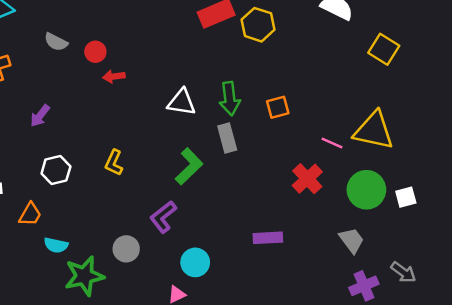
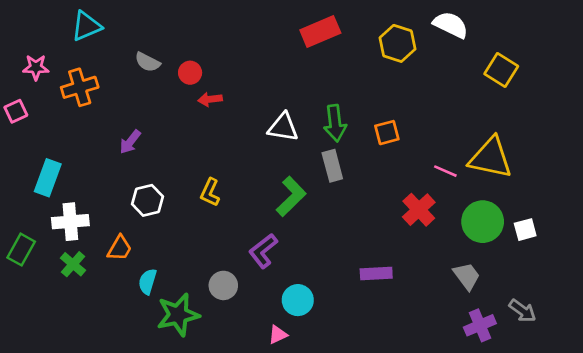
yellow hexagon: (258, 25) -> (397, 43), moved
cyan semicircle: (56, 245) -> (147, 281), turned 95

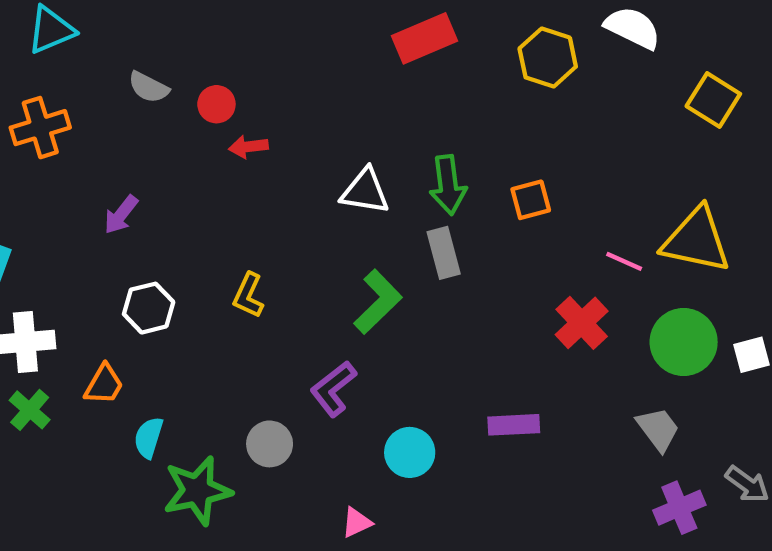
cyan circle: (298, 300) -> (410, 452), moved

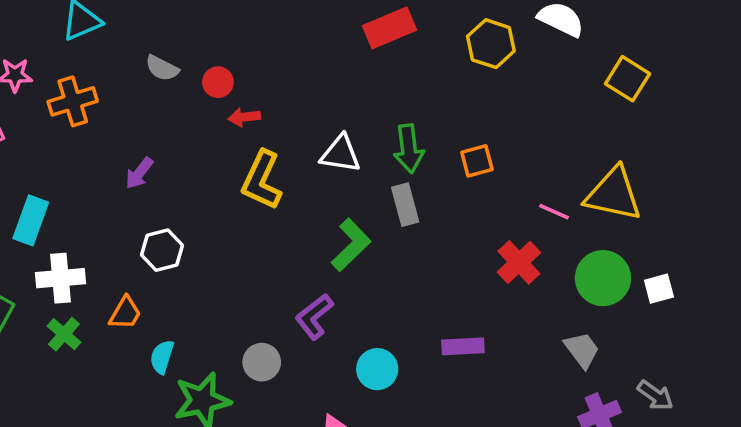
yellow L-shape: (248, 295) -> (262, 180), moved, size x1.6

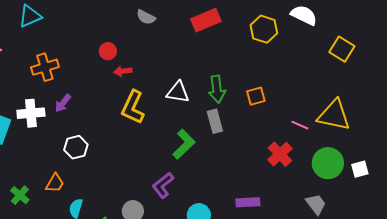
gray semicircle: (162, 68) -> (146, 17), moved
orange cross: (73, 101) -> (45, 67), moved
white cross: (60, 278) -> (31, 113), moved

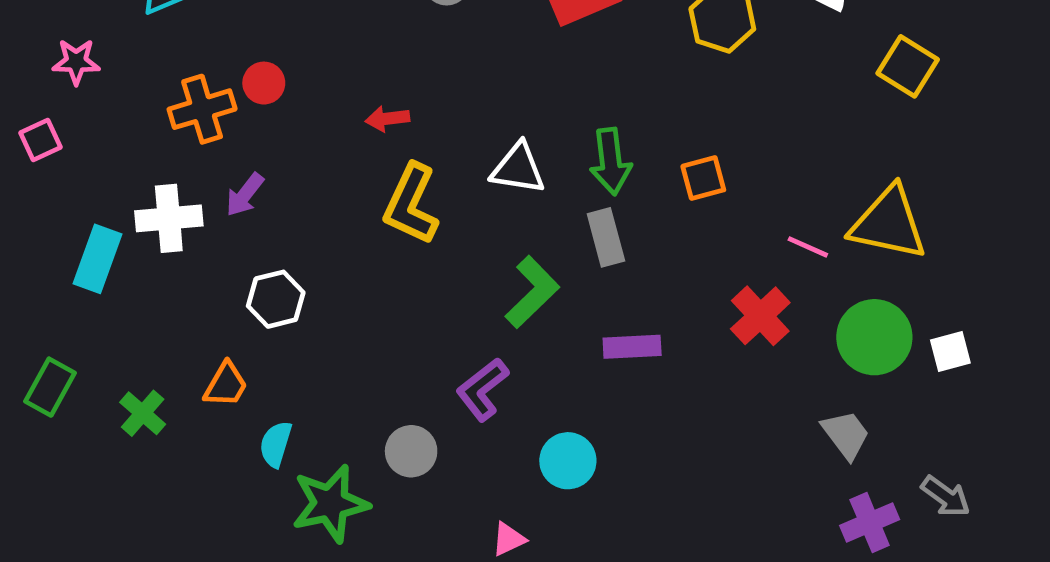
red circle: (108, 51) -> (264, 83), moved
purple rectangle: (248, 202) -> (632, 347), moved

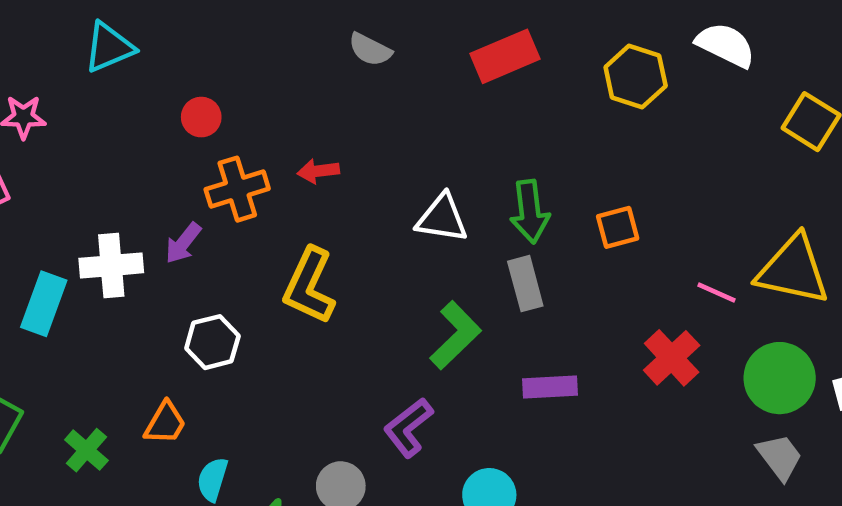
red circle: (264, 83) -> (201, 117), moved
orange cross: (202, 109) -> (237, 189), moved
yellow L-shape: (411, 204) -> (309, 286), moved
gray trapezoid: (846, 435) -> (780, 457), moved

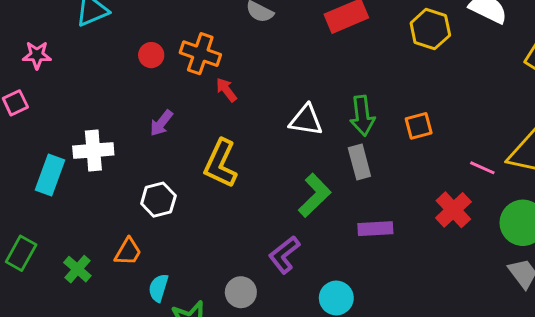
red arrow: (318, 171) -> (226, 90), turned 60
orange cross: (237, 189) -> (200, 54), moved, turned 36
purple arrow: (183, 243) -> (161, 123), moved

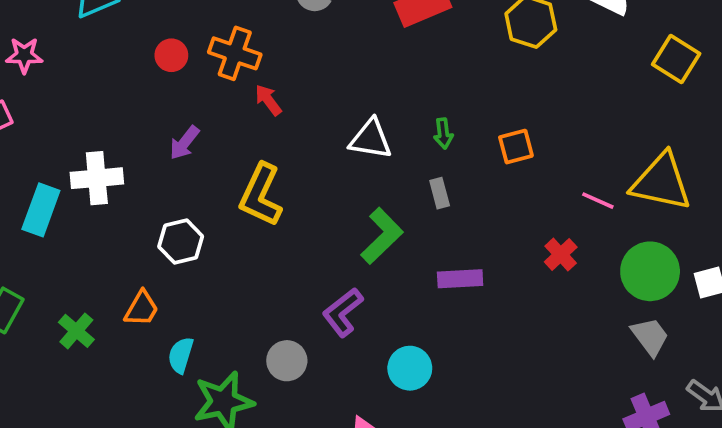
green arrow: (362, 116) -> (443, 133), size x0.6
gray rectangle: (359, 162) -> (440, 193), size x0.7
red cross: (453, 210) -> (561, 255), size x0.7

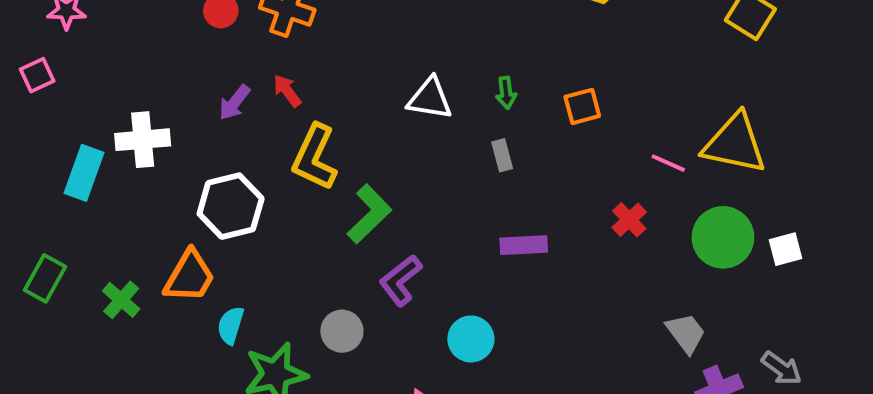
red arrow: (268, 100) -> (287, 91), moved
green L-shape: (382, 236) -> (369, 214), moved
white hexagon: (181, 242) -> (231, 206), size x1.4
orange trapezoid: (142, 309) -> (190, 276), size x1.4
gray trapezoid: (650, 337) -> (686, 333), moved

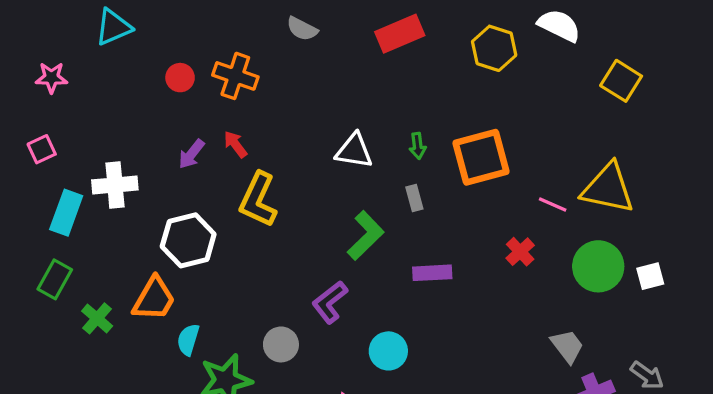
pink square: (37, 75) -> (42, 149), moved
orange square: (582, 106) -> (481, 157), size x1.8
green L-shape: (369, 214) -> (366, 235), moved
green rectangle: (45, 278) -> (55, 279), moved

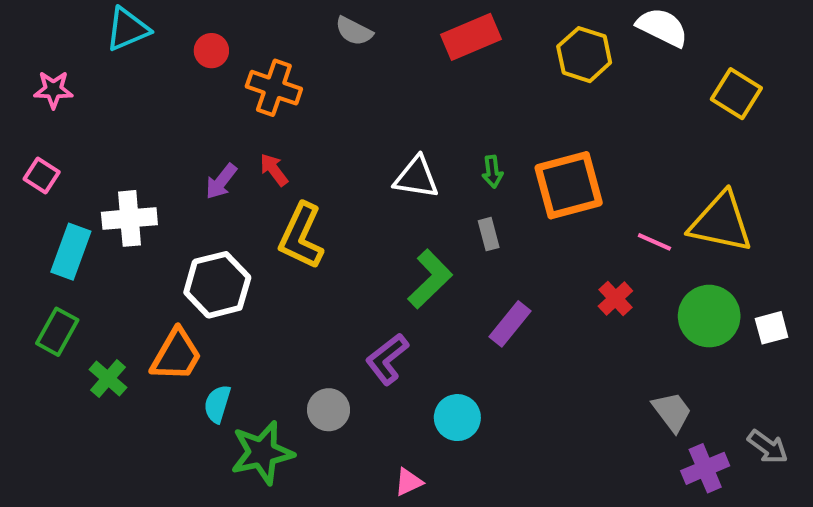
red circle: (180, 78) -> (211, 51), moved
pink square: (42, 149) -> (42, 176), turned -32
purple rectangle: (432, 273) -> (510, 324), turned -48

